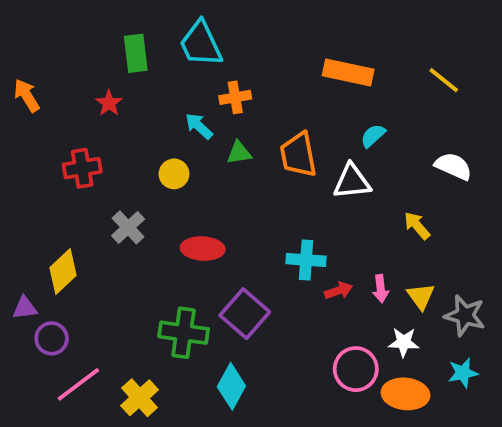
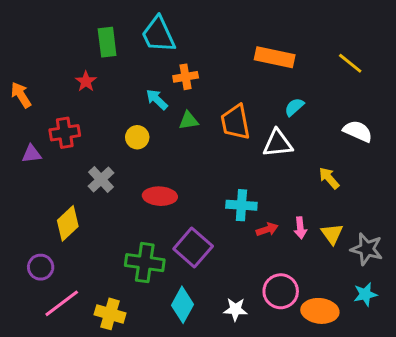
orange arrow: (27, 95) -> (21, 95), moved
yellow diamond: (63, 271) -> (68, 223), moved
purple triangle: (25, 308) -> (32, 154), moved
white star: (404, 342) -> (235, 309), moved
yellow cross: (140, 398) -> (110, 314), turned -32

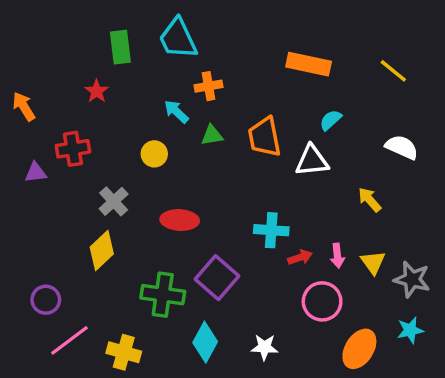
yellow diamond: (68, 223) -> (102, 251), moved
pink circle: (281, 291) -> (322, 301), moved
orange ellipse: (320, 311) -> (359, 349), turned -64

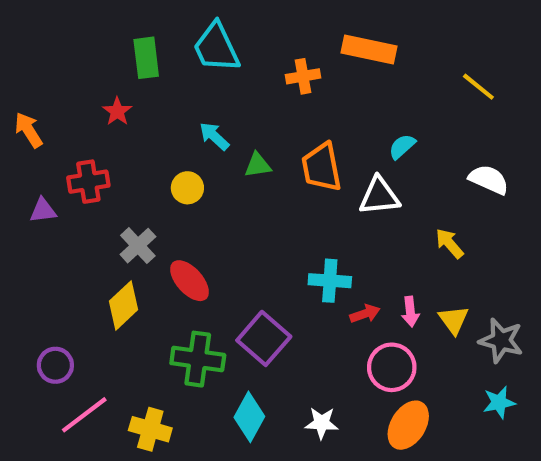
orange rectangle: (309, 64) -> (369, 50), moved
orange cross: (209, 86) -> (303, 76), moved
red ellipse: (180, 220) -> (190, 281), moved, turned 45
orange ellipse: (359, 349) -> (408, 425), moved

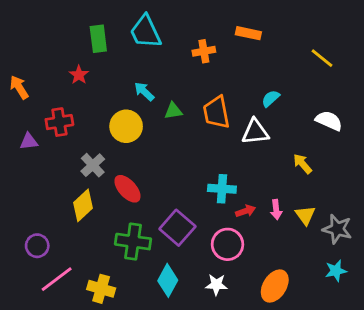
orange rectangle: (369, 50) -> (248, 33), size x0.7
yellow circle: (187, 188) -> (126, 126), size x1.5
pink circle: (392, 367) -> (227, 244), moved

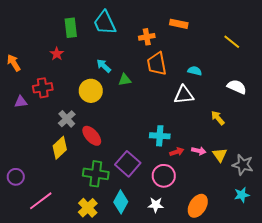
cyan semicircle: (271, 98) -> (195, 71), turned 56
orange trapezoid: (216, 112) -> (157, 64), moved
pink arrow: (276, 210) -> (199, 151), turned -72
purple circle: (37, 246) -> (16, 177), moved
yellow cross: (101, 289) -> (88, 208), moved, turned 30

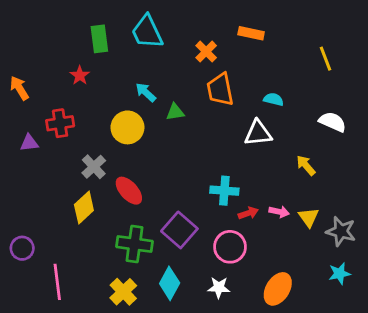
orange cross: (147, 37) -> (206, 52), turned -35
yellow line: (232, 42) -> (325, 59), turned 30
pink line: (41, 201) -> (57, 282), turned -60

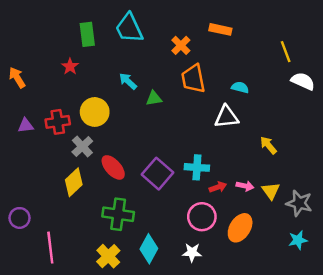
white semicircle: (333, 122) -> (303, 81), moved
red cross: (60, 123) -> (58, 122), moved
yellow circle: (127, 127) -> (95, 112), moved
purple square: (179, 230) -> (157, 174), moved
orange ellipse: (278, 289) -> (240, 228), moved

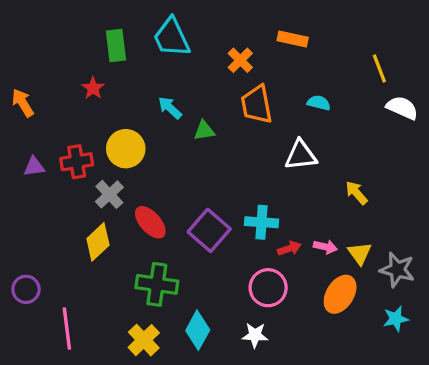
cyan semicircle: (240, 87) -> (319, 103), moved
orange ellipse: (240, 228) -> (340, 294), moved

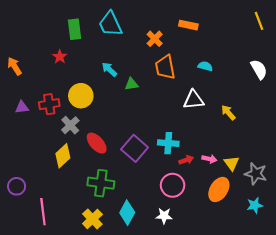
yellow line: (379, 68) -> (259, 21), moved
white semicircle: (402, 108) -> (259, 69), turned 36
yellow arrow: (356, 193) -> (228, 113), moved

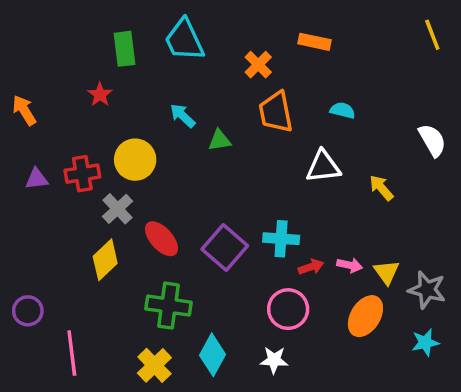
white semicircle: (259, 69) -> (432, 140), moved

